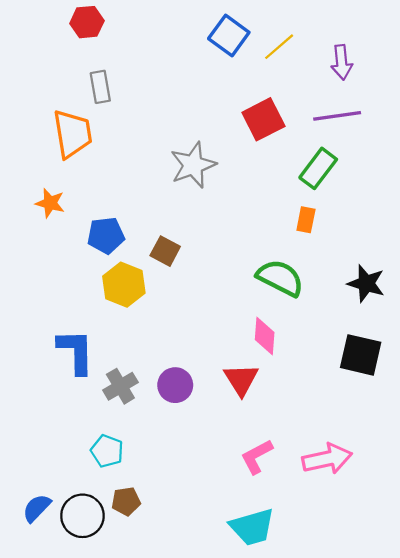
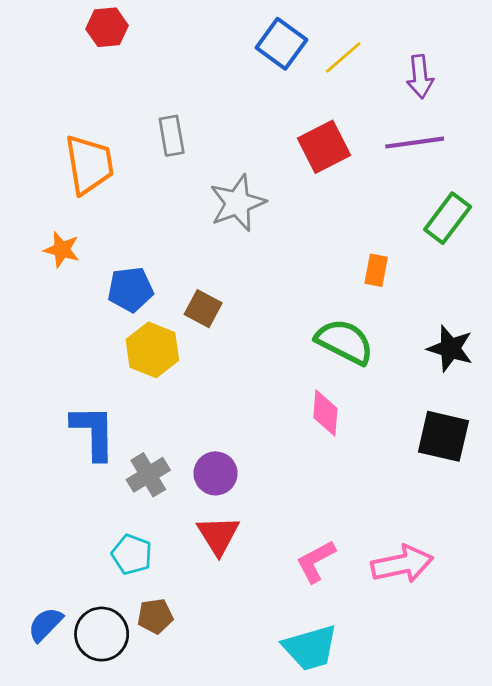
gray rectangle: (100, 87) -> (172, 136), moved
green rectangle: (318, 168) -> (448, 218), moved
red triangle: (241, 380) -> (218, 535), moved

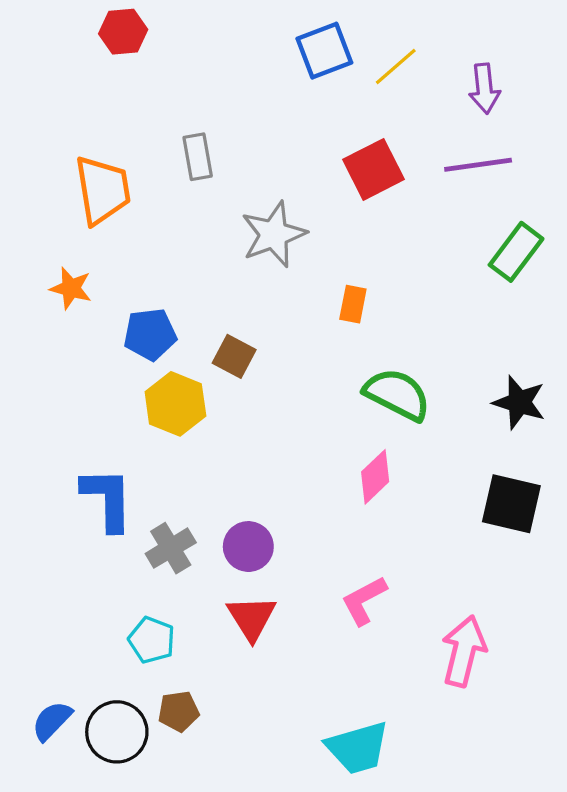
blue square: (281, 44) -> (324, 51), turned 33
orange rectangle: (376, 270) -> (353, 304), moved
pink diamond: (325, 413) -> (375, 477), turned 42
pink L-shape: (316, 561) -> (364, 600), moved
pink arrow: (402, 564) -> (464, 651), turned -64

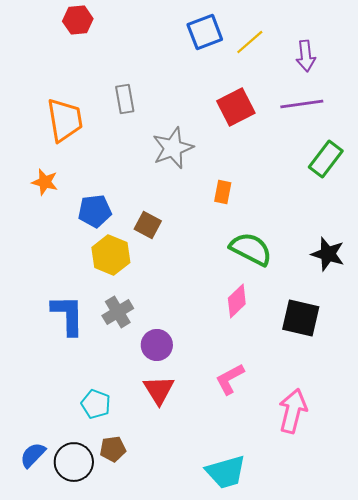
black square: (511, 504) -> (301, 318), moved
gray cross: (171, 548) -> (118, 312), moved

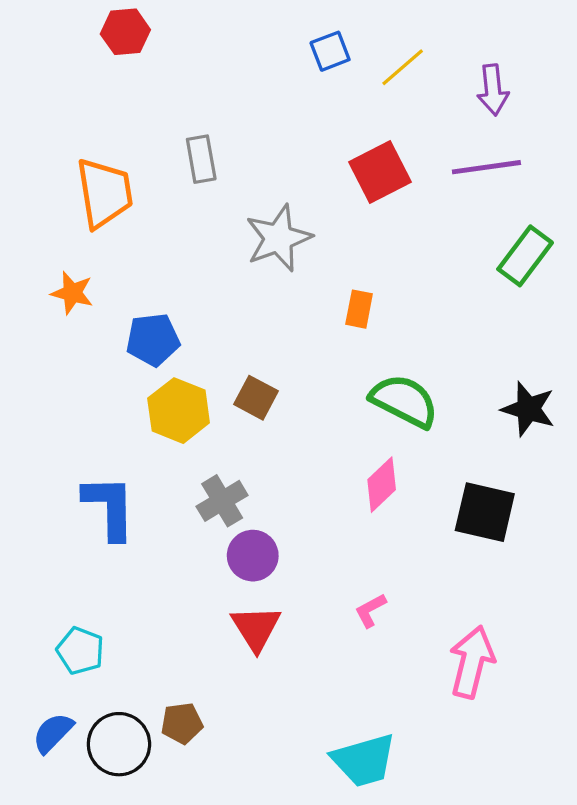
blue square: (205, 32) -> (330, 51), size x0.7
brown square: (148, 225) -> (256, 398), moved
gray cross: (118, 312) -> (222, 501), moved
pink L-shape: (230, 379) -> (370, 610), size x0.7
cyan pentagon: (96, 404) -> (80, 651), moved

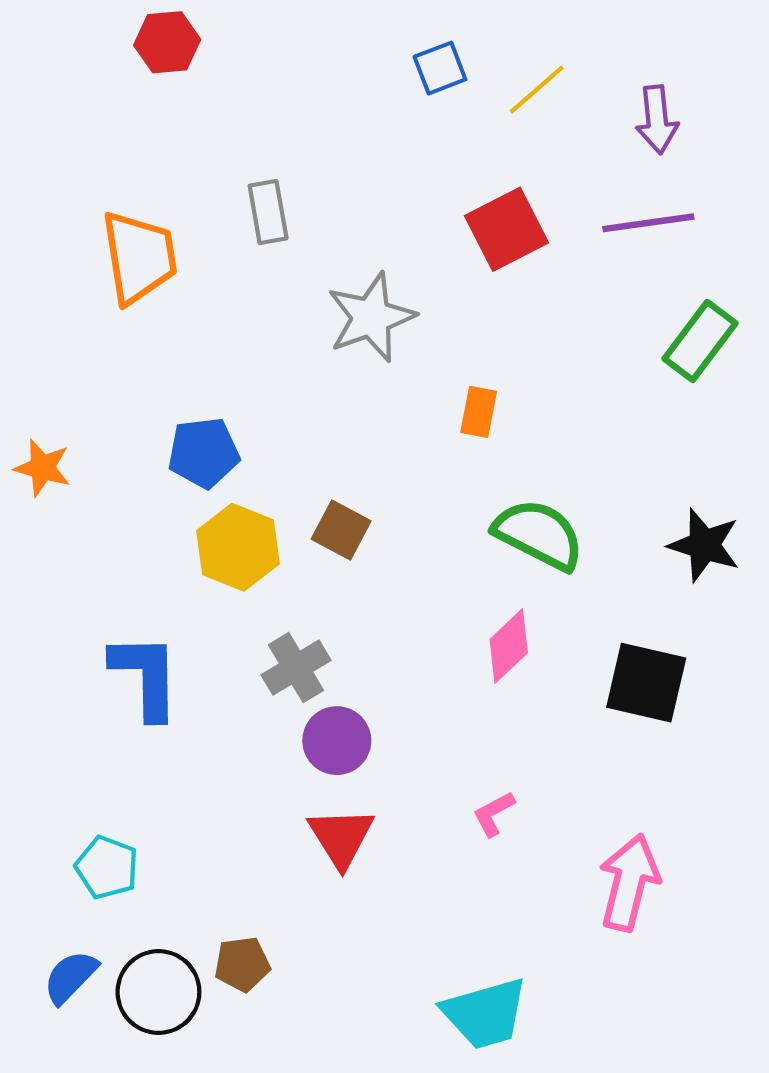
orange star: (72, 293) -> (42, 468), moved

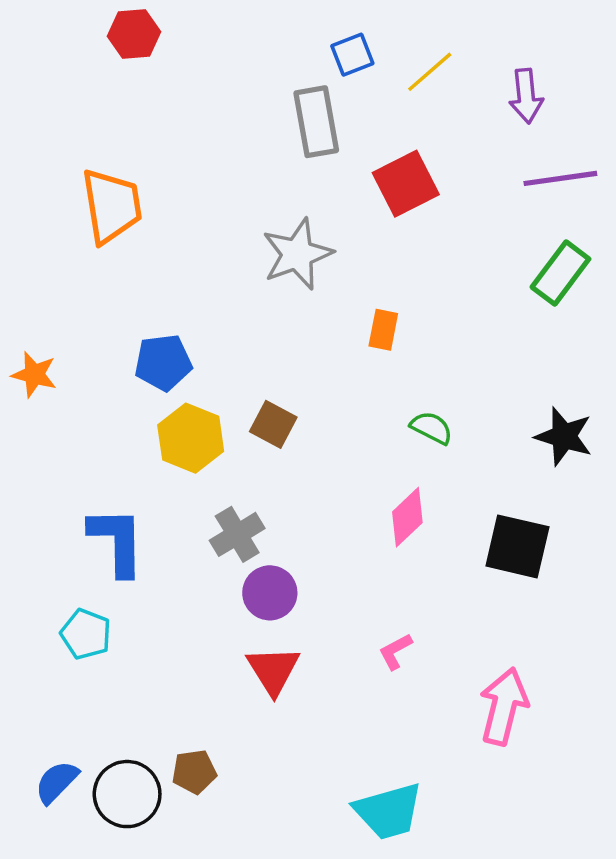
gray rectangle: (268, 212) -> (316, 122), moved, size x1.4
purple line: (648, 223) -> (560, 178), moved
green semicircle: (539, 534) -> (431, 428), size x0.6
cyan pentagon: (107, 867) -> (86, 634), moved

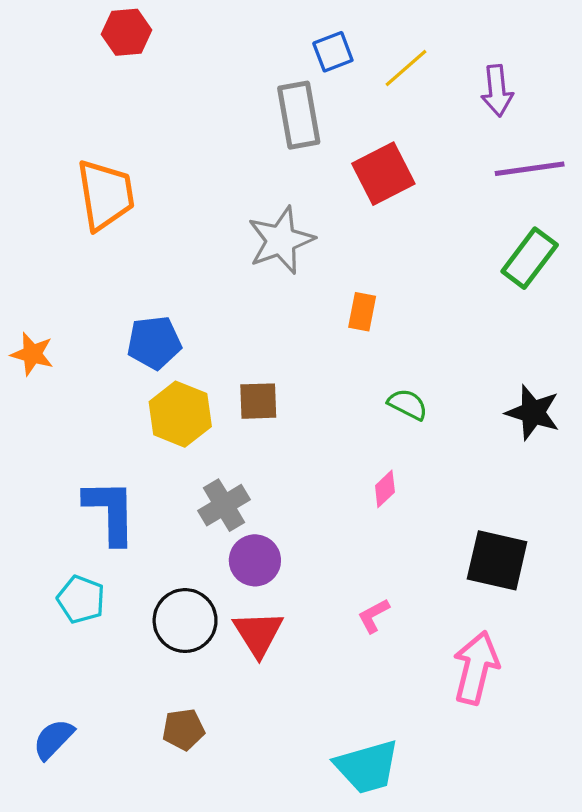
brown square: (273, 424) -> (258, 401), turned -30
pink diamond: (407, 517) -> (385, 489), size x0.7
black square: (517, 546) -> (497, 560), moved
black circle: (127, 794) -> (185, 621), moved

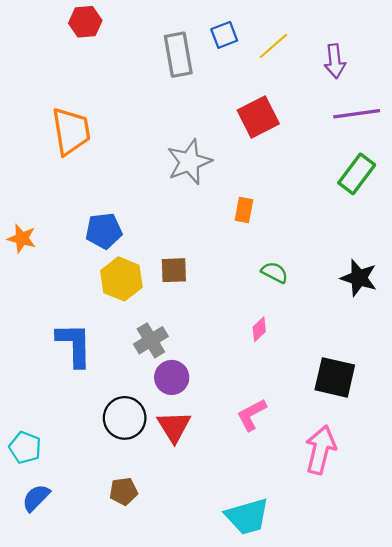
gray rectangle: (299, 115) -> (178, 55), moved
cyan pentagon: (81, 599) -> (25, 448), moved
pink L-shape: (374, 616) -> (252, 415), size x1.4

